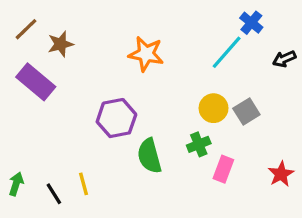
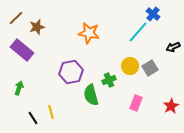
black arrow: (284, 59) -> (173, 47), moved
green cross: (199, 144) -> (109, 80), moved
green arrow: (16, 184) -> (19, 88), moved

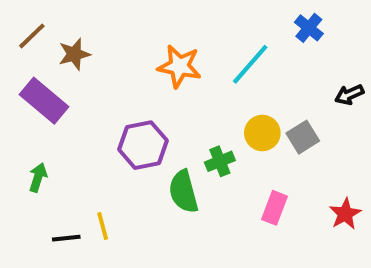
cyan line: (138, 32) -> (250, 64), moved
black line: (33, 118) -> (66, 238), turned -64

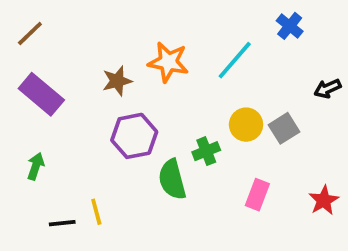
brown star: (74, 54) -> (117, 81), moved

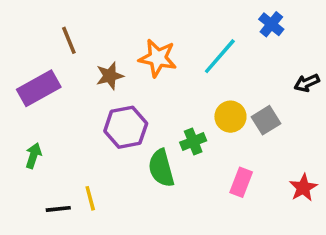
brown line: (30, 34) -> (69, 40), moved, turned -68
purple rectangle: (41, 94) -> (39, 88), turned -69

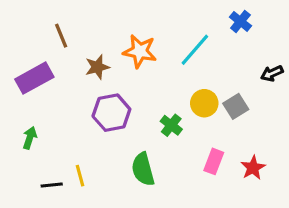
green cross: (193, 141) -> (171, 125), turned -30
green semicircle: (161, 168) -> (143, 169), moved
red star: (303, 188) -> (253, 168), moved

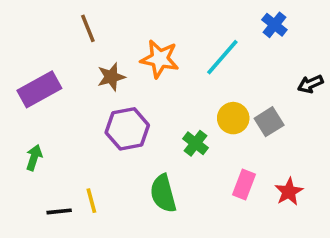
brown line: (61, 36) -> (88, 28), moved

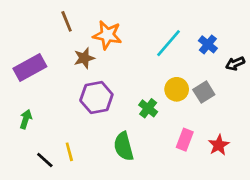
blue cross: (274, 25) -> (208, 44), moved
orange star: (160, 59) -> (107, 35), moved
black line: (59, 211) -> (45, 160), turned 48

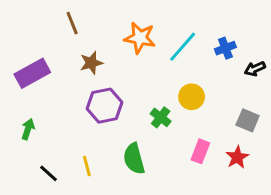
orange star: (107, 35) -> (140, 38), moved
blue cross: (208, 44) -> (225, 48), turned 30
gray square: (204, 92) -> (248, 120), moved, turned -35
yellow line: (69, 152) -> (87, 166), moved

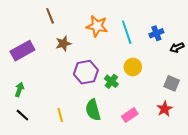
cyan line: (183, 47) -> (127, 32), turned -60
purple hexagon: (105, 106) -> (86, 72), moved
pink rectangle: (200, 151) -> (130, 115), moved, turned 35
black line: (49, 173) -> (22, 115), moved

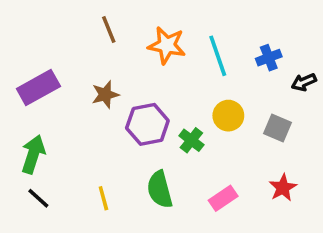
brown line: (50, 16) -> (109, 29), moved
brown star: (63, 43) -> (105, 95), moved
gray square: (172, 83) -> (278, 128), moved
green arrow: (19, 89) -> (33, 154), size x1.5

